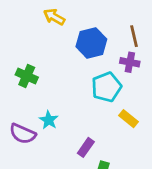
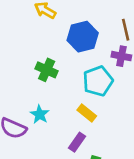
green cross: (27, 76) -> (47, 70), moved
yellow rectangle: (128, 119) -> (87, 113), moved

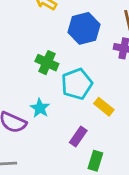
cyan pentagon: (98, 81) -> (77, 84), moved
yellow rectangle: (87, 113) -> (104, 107), moved

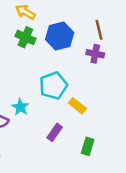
green cross: (47, 63) -> (25, 37), moved
green rectangle: (95, 161) -> (88, 146), moved

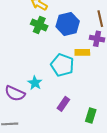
cyan pentagon: (53, 85) -> (62, 65), turned -30
yellow rectangle: (77, 106) -> (82, 52), moved, turned -40

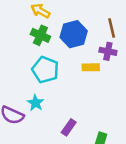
cyan pentagon: (62, 65) -> (45, 70), moved

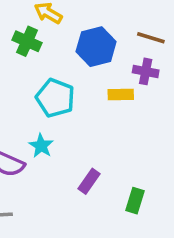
brown line: (112, 28) -> (151, 38), turned -60
green cross: (40, 35) -> (27, 41), moved

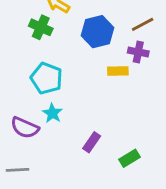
brown line: (151, 38) -> (143, 24), turned -45
cyan pentagon: (55, 98) -> (47, 78), moved
green rectangle: (135, 201) -> (129, 158), turned 42

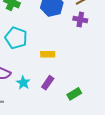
yellow rectangle: (118, 71) -> (48, 54), moved
cyan star: (52, 113) -> (23, 83), moved

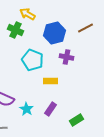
purple cross: (80, 19) -> (66, 57), moved
cyan pentagon: (16, 38) -> (32, 60), moved

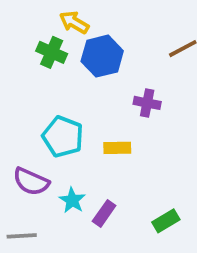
blue hexagon: (54, 33) -> (102, 56), moved
cyan pentagon: (32, 60) -> (63, 137), moved
purple rectangle: (50, 109) -> (104, 213), moved

